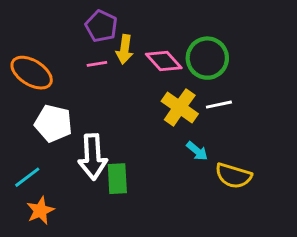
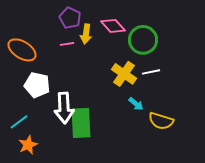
pink diamond: (164, 61) -> (113, 26), moved
green rectangle: (117, 179) -> (81, 123), size x1.4

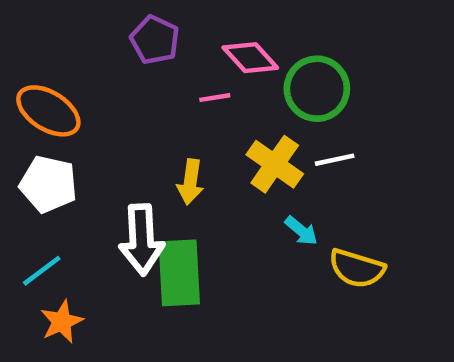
yellow arrow: (86, 34) -> (190, 182), moved
pink line: (67, 44) -> (215, 98), moved
white pentagon: (37, 85) -> (48, 184), moved

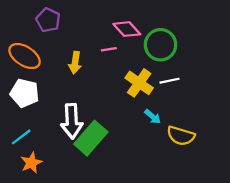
purple pentagon: (155, 40) -> (48, 20), moved
yellow arrow: (190, 182) -> (75, 63), moved
green rectangle: (179, 273) -> (91, 138), turned 44

